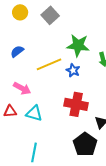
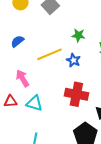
green star: (78, 45) -> (78, 35), size x0.6
pink arrow: (22, 88) -> (22, 78), turned -150

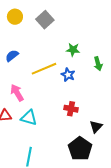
red cross: (76, 94) -> (71, 109), size x0.6

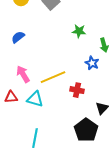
yellow line: (44, 69) -> (53, 77), moved
blue star: (68, 75) -> (92, 63), moved

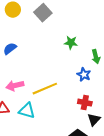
pink arrow: (23, 74) -> (15, 86), turned -72
red cross: (77, 90) -> (85, 103), moved

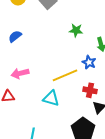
yellow line: (45, 89) -> (65, 75), moved
cyan triangle: (27, 111) -> (51, 98), moved

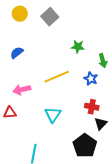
yellow line: (65, 75) -> (57, 77), moved
cyan triangle: (51, 98) -> (53, 115), turned 48

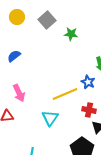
green star: (78, 47) -> (71, 34), moved
yellow line: (57, 77) -> (65, 94), moved
pink arrow: (22, 90) -> (19, 93), turned -102

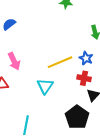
blue star: (88, 82) -> (86, 58), moved

